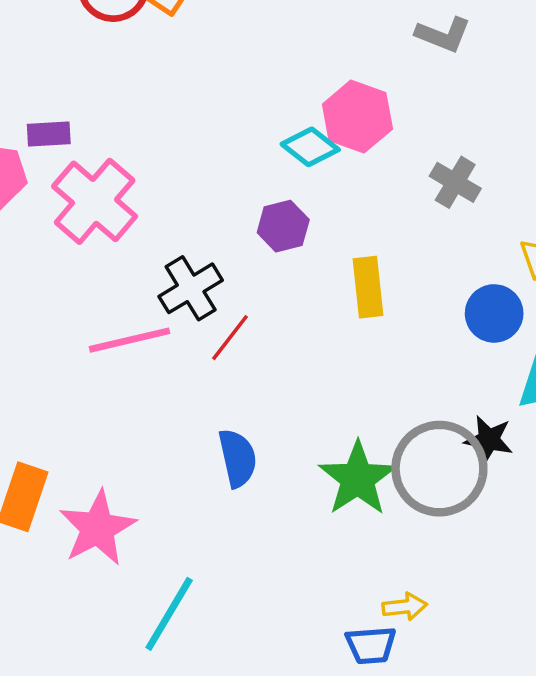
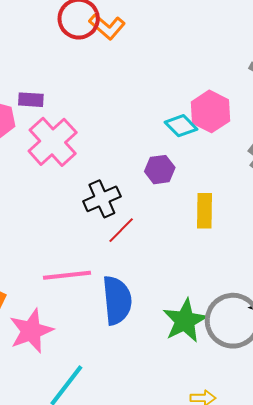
pink line: (129, 340) -> (67, 275), moved
blue semicircle: (238, 458) -> (117, 300), size x1.4

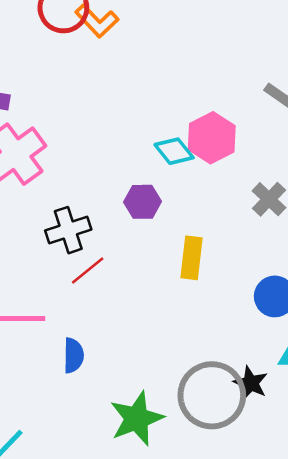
blue semicircle: (117, 300) -> (73, 355), size x0.6
green star: (185, 321) -> (137, 419), moved

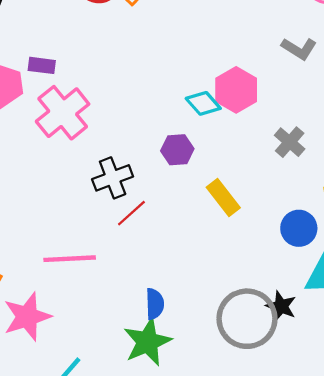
yellow rectangle: (191, 258) -> (223, 197), turned -42
blue semicircle: (73, 355) -> (155, 304), moved
green star: (137, 419) -> (147, 342), moved

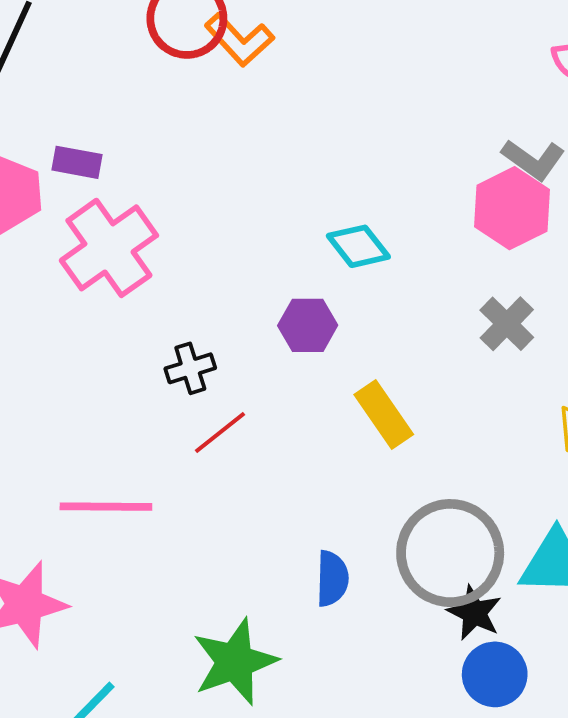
pink hexagon: (236, 90) -> (512, 208), moved
black cross: (113, 178) -> (190, 368), size x0.7
blue circle: (299, 228) -> (495, 674), moved
blue semicircle: (155, 304) -> (332, 579), moved
gray circle: (247, 319) -> (450, 553), moved

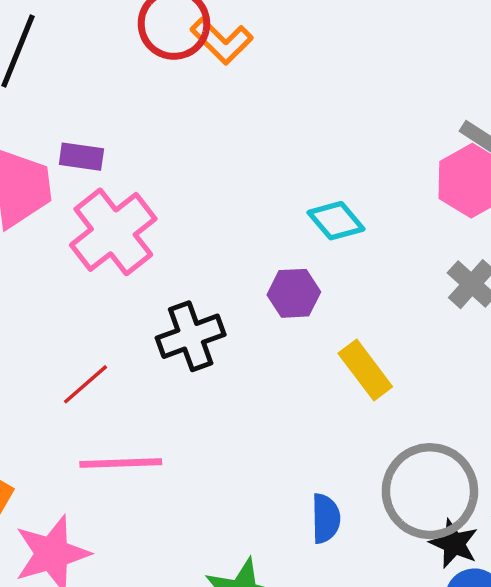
black cross: (190, 368) -> (191, 336), size x1.5
red line: (220, 433) -> (86, 384), moved

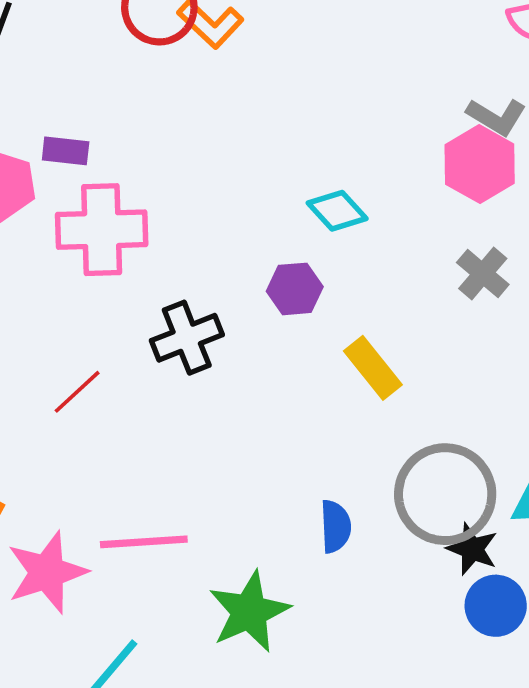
pink cross: (113, 232) -> (102, 230), turned 38
pink line: (121, 463) -> (144, 542), moved

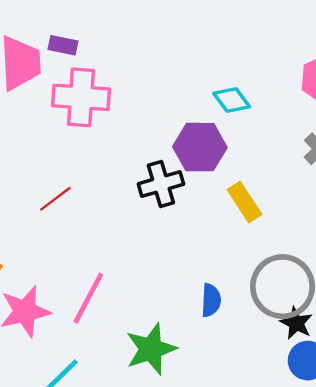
purple hexagon: (295, 289) -> (200, 147), size x1.5
black cross: (187, 338) -> (161, 184), moved
pink line: (144, 542) -> (88, 298), turned -64

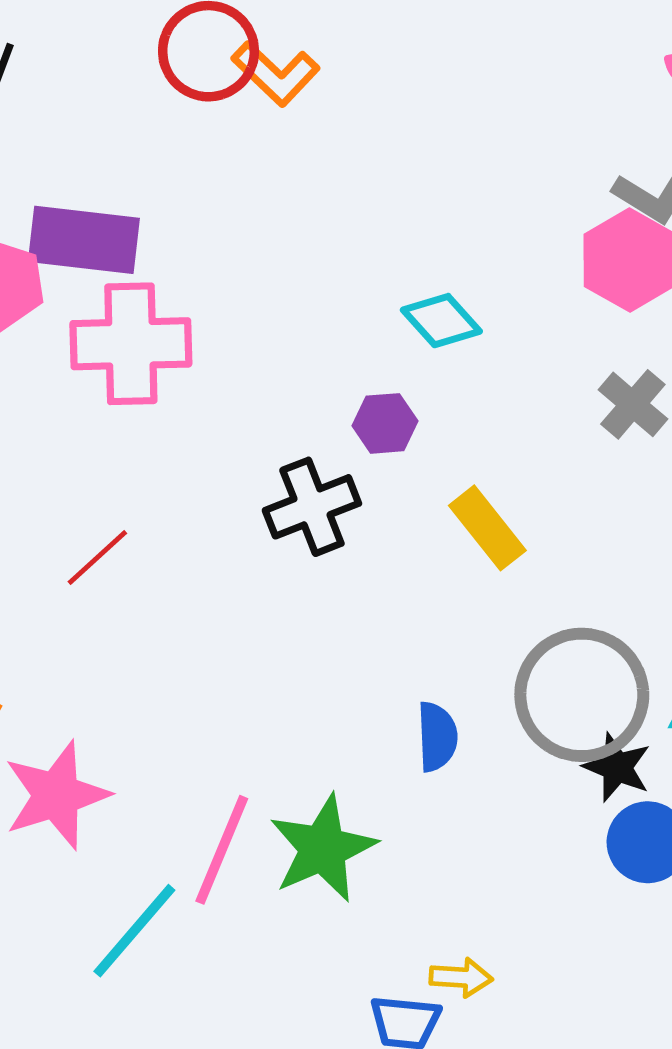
purple rectangle: (63, 45) -> (84, 240), size x1.8
purple hexagon: (200, 147) -> (385, 423), size x0.6
pink line: (88, 298) -> (222, 850), moved

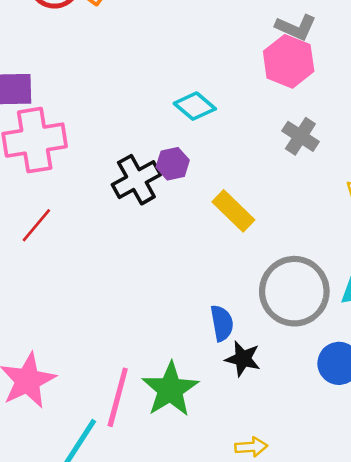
black cross: (312, 507) -> (136, 180), moved
red line: (97, 558) -> (36, 225), moved
black star: (617, 767) -> (243, 359), moved

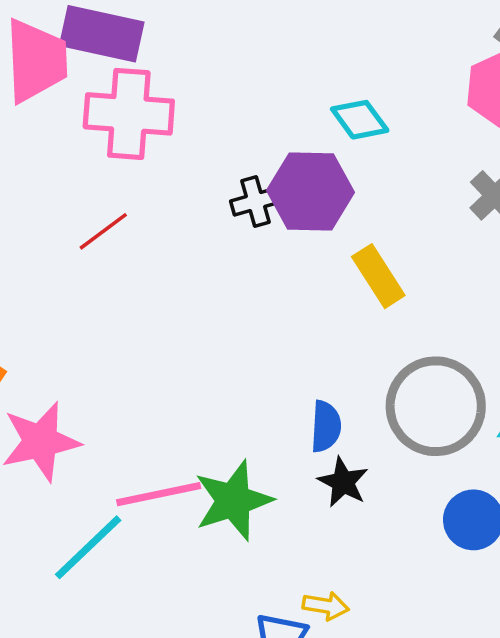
purple hexagon: (173, 164) -> (310, 191), size x1.8
black cross: (136, 180) -> (256, 202), size x0.7
pink line: (118, 397) -> (159, 494), turned 50

